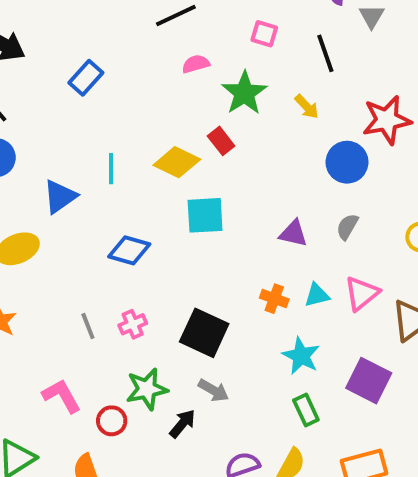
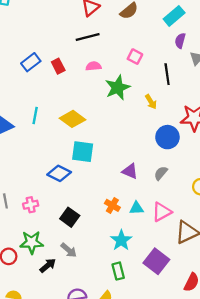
red rectangle: (221, 141) -> (58, 66), moved
blue diamond: (129, 250) -> (59, 173), moved
black square: (204, 333) -> (70, 217), size x0.7

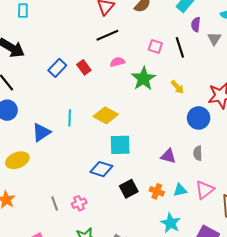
black line: (167, 74) -> (180, 47), moved
gray semicircle: (161, 173) -> (198, 153), turned -32
black square: (70, 217) -> (129, 189), moved, turned 36

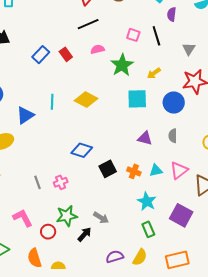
gray triangle: (214, 39) -> (189, 49), moved
yellow arrow: (177, 87) -> (154, 73), turned 96
cyan square: (120, 145) -> (137, 99), moved

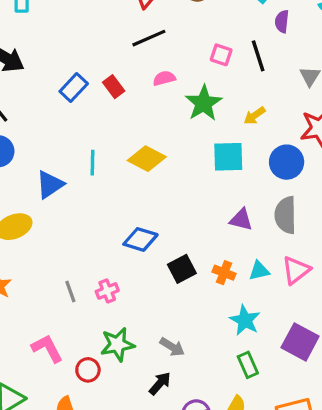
gray semicircle: (173, 136) -> (286, 215), size x1.6
black arrow: (84, 234) -> (160, 383), moved

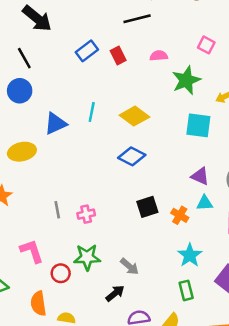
black line: (149, 38) -> (137, 19), moved
blue diamond: (140, 239) -> (132, 156), moved
cyan triangle: (259, 271) -> (205, 203), moved

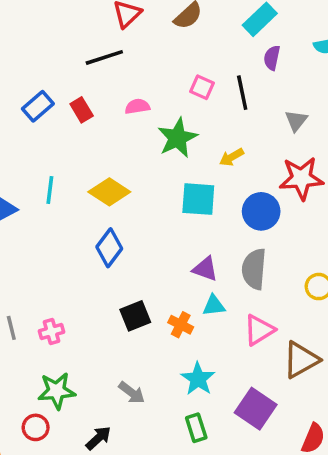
blue diamond: (132, 156) -> (109, 248), turned -76
gray arrow: (129, 266) -> (132, 393), moved
red circle: (61, 273) -> (36, 427), moved

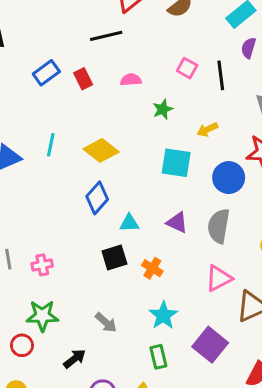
green star: (177, 138) -> (163, 109), size x0.6
cyan triangle: (214, 306) -> (129, 223), moved

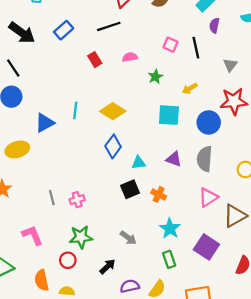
blue rectangle: (46, 73) -> (64, 30), moved

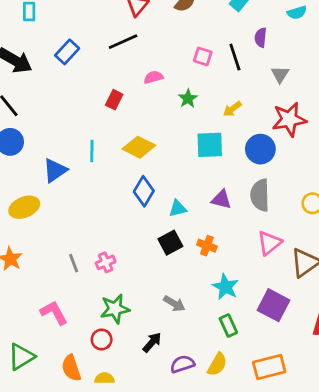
purple semicircle: (214, 25) -> (261, 38), moved
red rectangle: (95, 60) -> (114, 100), moved, turned 64

